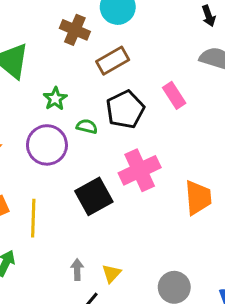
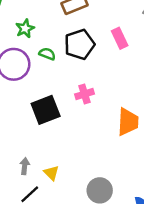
pink cross: (140, 170) -> (84, 94), size x0.6
yellow triangle: (111, 273) -> (51, 173), turned -35

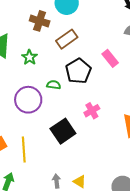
green star: (25, 28) -> (30, 57), moved

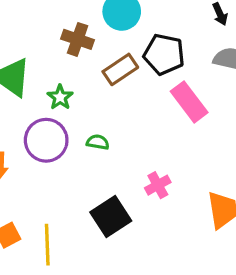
pink rectangle: (110, 58) -> (189, 102), size x1.4
black pentagon: (78, 71) -> (164, 54), moved, turned -30
purple circle: (28, 100) -> (46, 140), moved

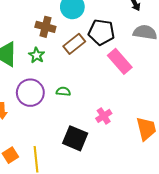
green star: (60, 97) -> (37, 55), moved
black square: (111, 217) -> (75, 138), turned -30

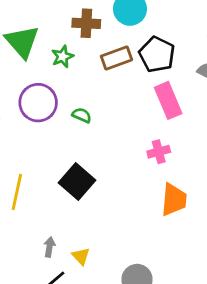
brown cross: (45, 27) -> (86, 23), turned -30
pink cross: (104, 116) -> (159, 152), moved

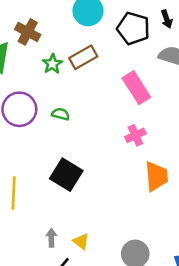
brown cross: (86, 23) -> (28, 32), moved, turned 35
black pentagon: (157, 54) -> (133, 28), moved
green star: (63, 57) -> (52, 64), moved

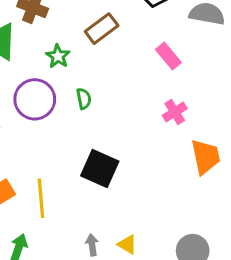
green star: (52, 64) -> (58, 56), moved
pink rectangle: (136, 88) -> (168, 56), size x0.7
green semicircle: (61, 114) -> (84, 99), turned 72

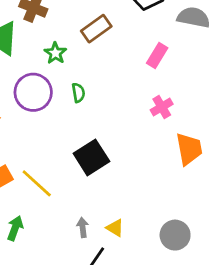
pink rectangle: (168, 56) -> (157, 55), turned 70
black square: (100, 169) -> (91, 157), turned 32
yellow line: (41, 198) -> (37, 183), turned -44

